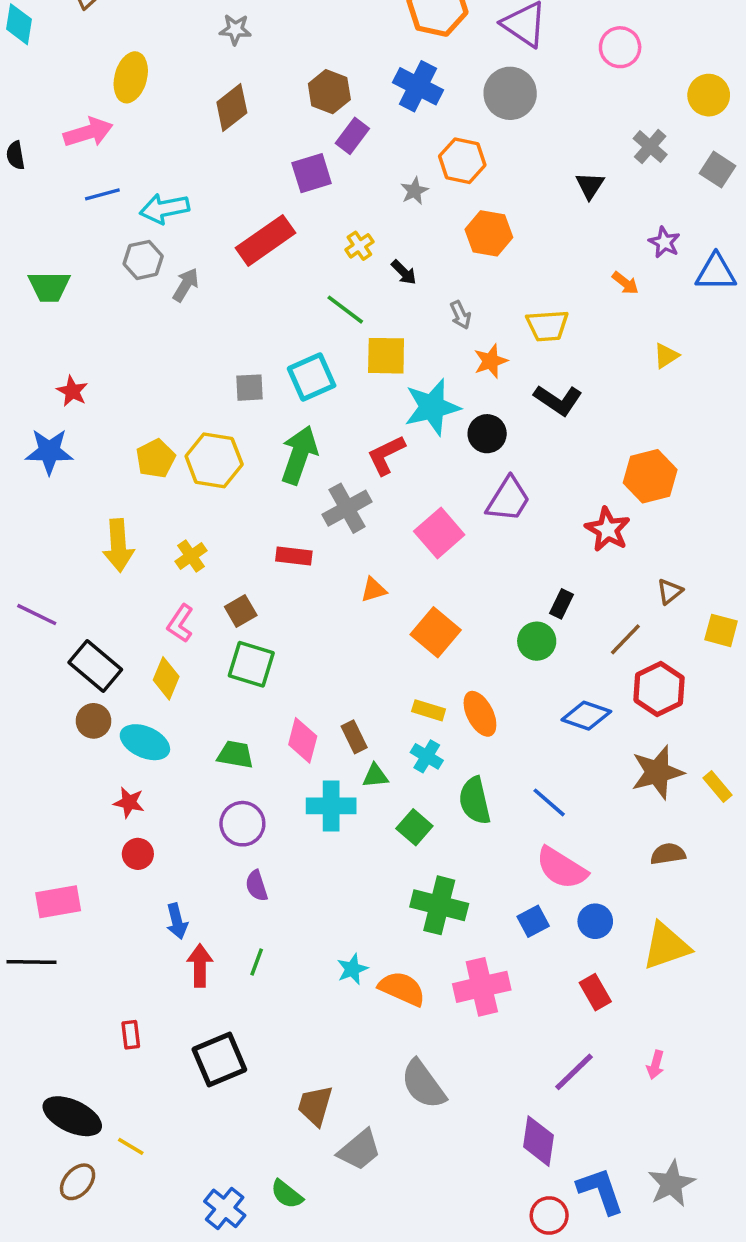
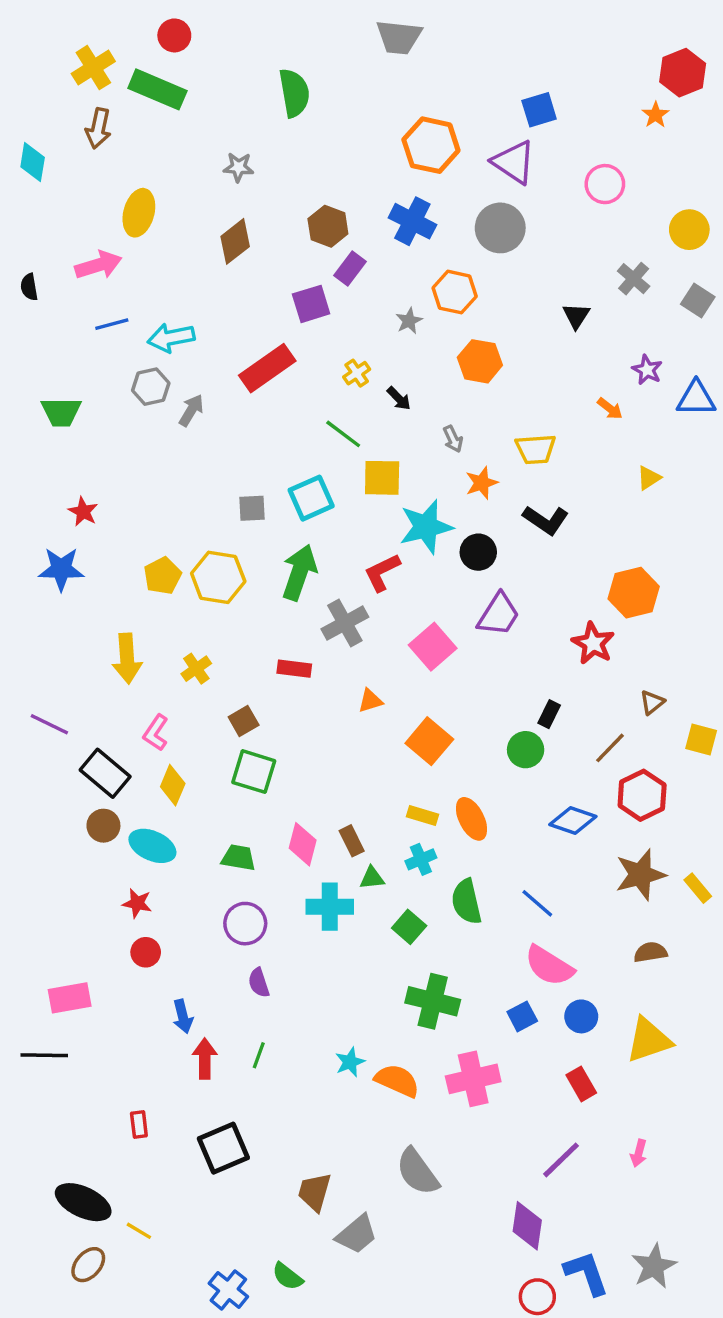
pink L-shape: (180, 623) -> (156, 733), moved
cyan cross: (427, 756) -> (421, 859), turned 36

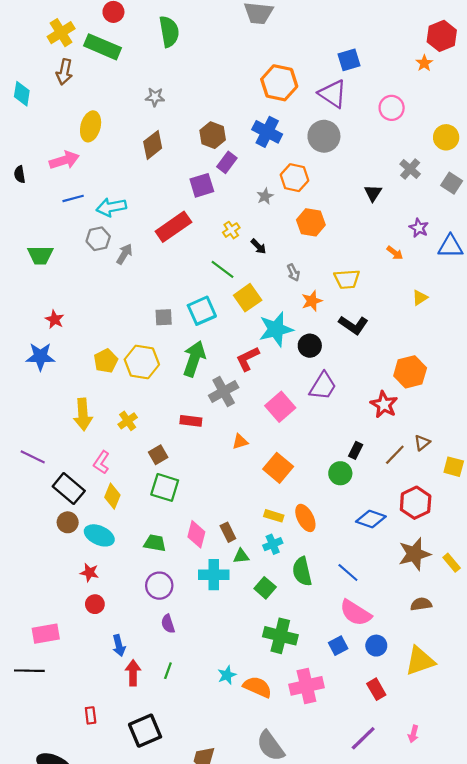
green semicircle: (294, 93) -> (169, 32), moved
yellow square: (382, 478) -> (248, 298), turned -36
brown line: (610, 748) -> (395, 455), moved

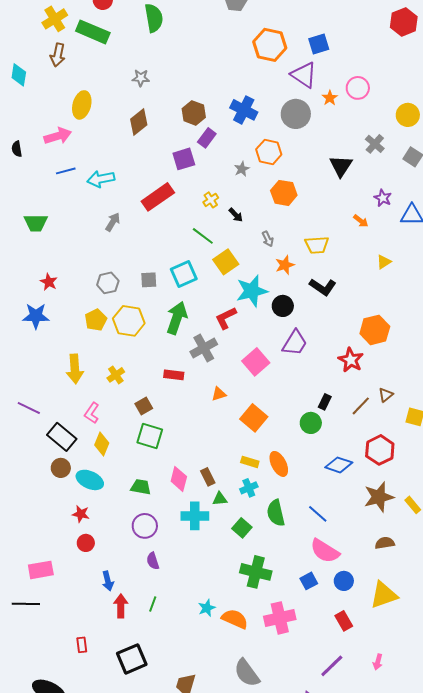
orange star: (424, 63) -> (330, 98), moved
orange hexagon: (279, 83) -> (270, 45), moved
black triangle: (373, 193) -> (341, 166), size x1.4
gray hexagon: (98, 239) -> (108, 283), moved

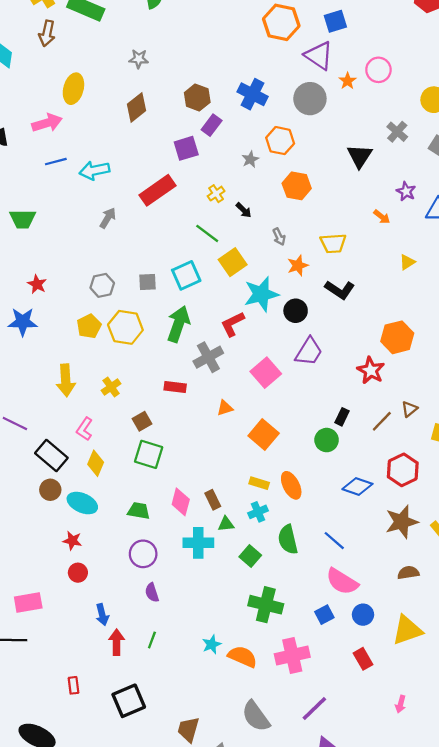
purple line: (332, 666) -> (314, 709), moved

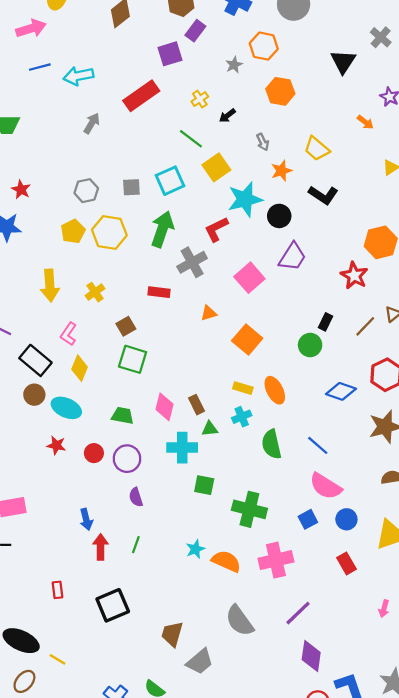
black arrow: (244, 210) -> (227, 116), turned 98
yellow trapezoid: (333, 243) -> (317, 149), turned 44
green square: (250, 556) -> (204, 485), moved, turned -30
red circle: (78, 573) -> (94, 453), moved

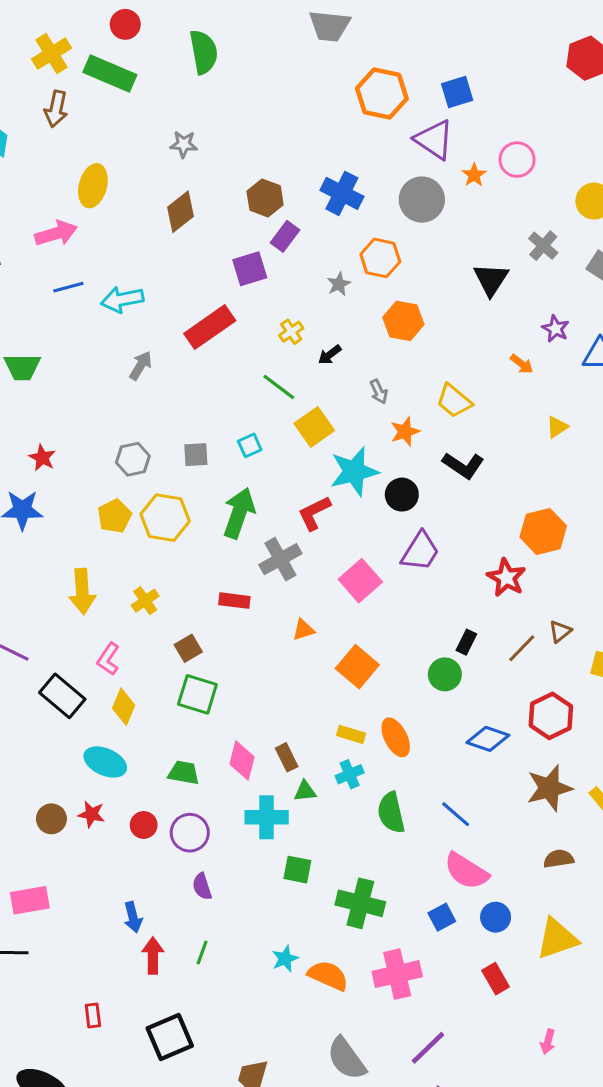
cyan square: (170, 181) -> (250, 445), size x0.6
brown circle: (34, 395) -> (51, 819), moved

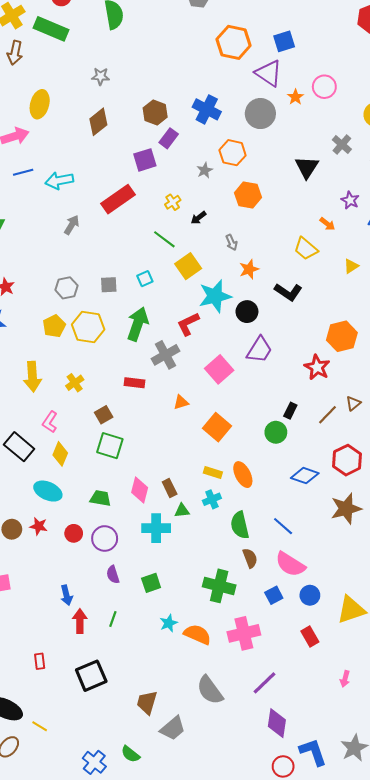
yellow trapezoid: (454, 401) -> (306, 249), moved
brown semicircle: (559, 859) -> (250, 558), moved, turned 78
green square: (297, 870) -> (151, 583), moved, turned -30

